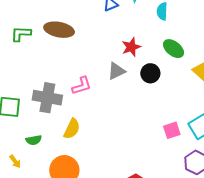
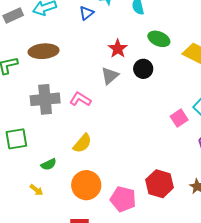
pink L-shape: (82, 86) -> (80, 99), turned -115
gray cross: (47, 98) -> (45, 99), moved
yellow semicircle: (72, 129) -> (82, 143), turned 30

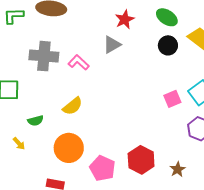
black circle: (143, 69) -> (168, 45), moved

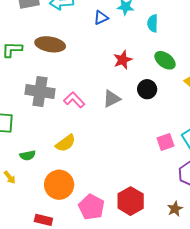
gray triangle: (112, 45) -> (112, 99), moved
black circle: (168, 45) -> (147, 89), moved
brown star: (178, 169) -> (175, 209), moved

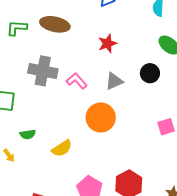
red star: (123, 60) -> (107, 44), moved
yellow semicircle: (65, 143) -> (62, 148), moved
orange circle: (59, 185) -> (101, 117), moved

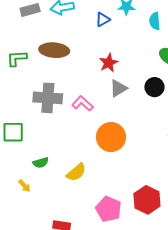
gray triangle: (114, 81) -> (118, 88), moved

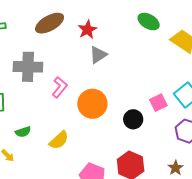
brown ellipse: (54, 50) -> (50, 23), moved, turned -32
black circle: (154, 87) -> (133, 119), moved
pink L-shape: (83, 104) -> (60, 87), moved, turned 90

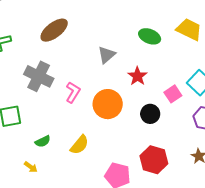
green ellipse: (149, 21) -> (150, 36), moved
red star: (87, 30) -> (137, 76), moved
gray cross: (28, 67) -> (39, 76), turned 32

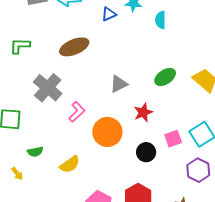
green ellipse: (150, 36) -> (165, 77), turned -70

